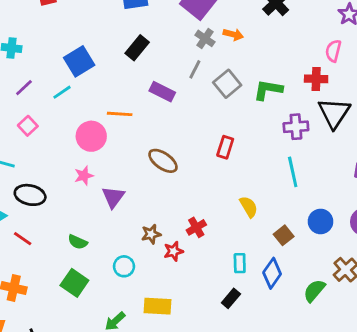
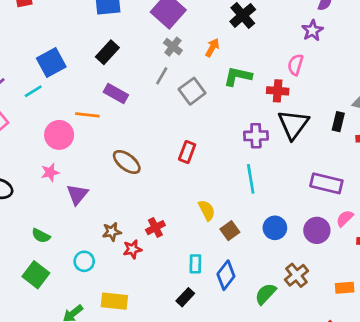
orange arrow: (233, 34) -> (212, 48), moved, turned -78
green L-shape: (268, 90) -> (238, 76), moved
purple rectangle: (162, 92) -> (116, 93), moved
brown square: (284, 235) -> (230, 231), moved

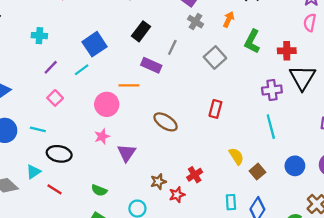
pink semicircle: (295, 65) -> (310, 23), moved
gray line: (162, 76) -> (172, 47), moved
green L-shape: (238, 76) -> (252, 41), turned -70

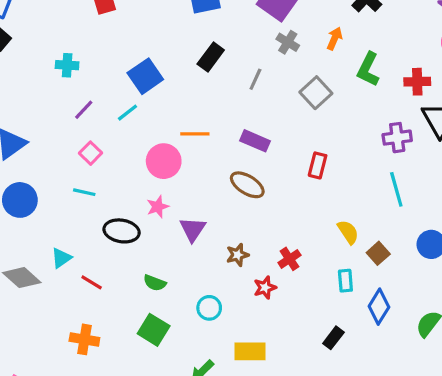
purple rectangle: (151, 65) -> (255, 141), moved
cyan line: (38, 129) -> (84, 192), moved
black ellipse: (59, 154) -> (122, 231), moved
brown star: (158, 182) -> (238, 255), moved
cyan rectangle: (231, 202) -> (345, 281), moved

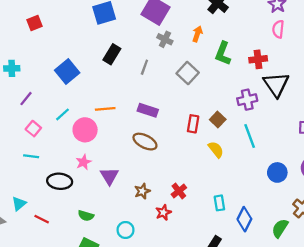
cyan line: (128, 113) -> (62, 114), moved
yellow semicircle: (348, 232) -> (216, 150), moved
brown square: (378, 253) -> (218, 119), moved

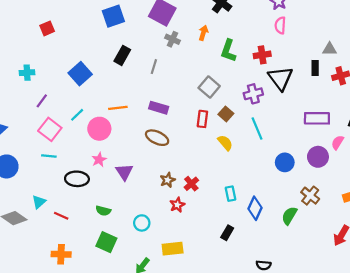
gray square: (188, 73) -> (209, 87), moved
pink square: (33, 129) -> (50, 129), size x1.5
brown star: (142, 191) -> (168, 180), moved

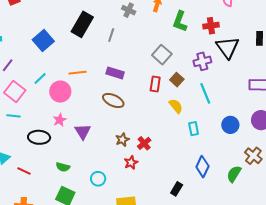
black rectangle: (122, 55) -> (82, 24), size x1.4
cyan rectangle: (230, 194) -> (194, 129), moved

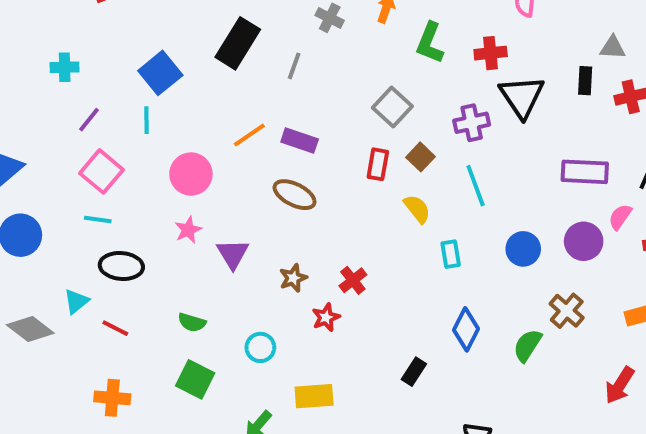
orange line: (78, 73) -> (249, 135), moved, turned -30
cyan line: (40, 78) -> (147, 120), moved, turned -48
black ellipse: (39, 137) -> (121, 266), moved
brown star: (122, 140) -> (293, 278), moved

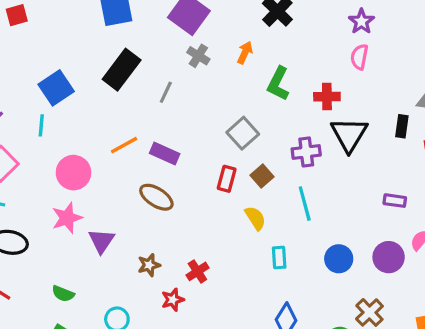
purple rectangle: (585, 172) -> (395, 201), size x0.6
pink star: (188, 230) -> (67, 218), size x1.4

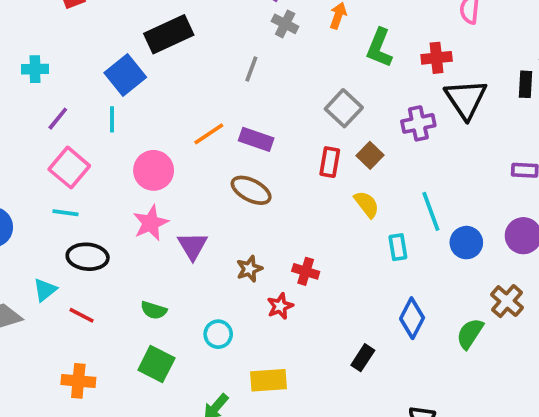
black rectangle: (122, 70) -> (169, 34), moved, turned 33
cyan line: (305, 204) -> (431, 211), moved
red cross: (197, 271) -> (306, 271), turned -35

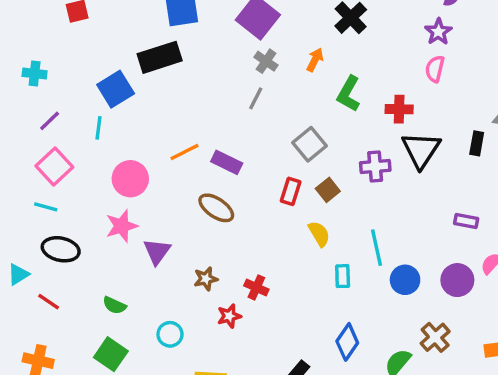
gray line: (251, 69) -> (256, 98), moved

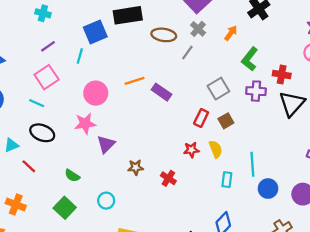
purple cross: (375, 166) -> (256, 91), moved
brown ellipse: (216, 208) -> (164, 35), moved, turned -35
red star: (229, 316) -> (191, 150), moved

